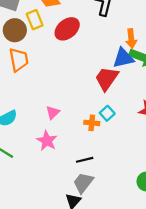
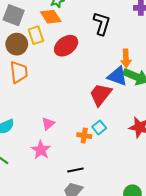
blue triangle: (123, 58) -> (117, 76), turned 30

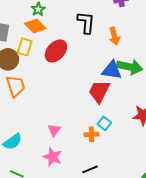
yellow rectangle: (36, 35) -> (25, 47), turned 48
orange arrow: (126, 58) -> (114, 36), moved

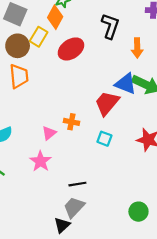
orange diamond: (35, 26) -> (55, 17), turned 60
cyan square: (104, 123) -> (104, 139), turned -32
orange cross: (91, 134) -> (71, 122), moved

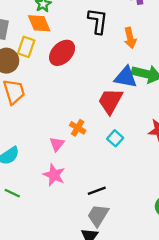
orange diamond: (55, 17) -> (39, 23), turned -40
orange cross: (71, 122) -> (78, 128), turned 32
cyan square: (104, 139) -> (115, 138), turned 32

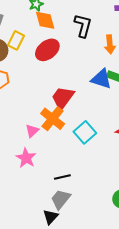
orange diamond: (39, 23) -> (45, 20), moved
red trapezoid: (110, 101) -> (63, 98), moved
orange cross: (78, 128) -> (53, 119), size x1.6
cyan square: (115, 138) -> (85, 132), size x1.5

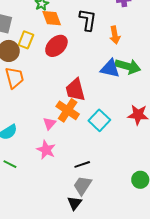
red trapezoid: (63, 98) -> (75, 90), turned -45

